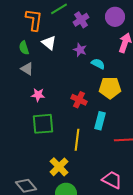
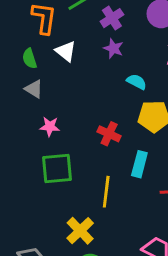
purple star: (80, 50) -> (113, 48), moved

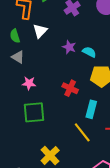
purple star: (113, 48) -> (69, 47), moved
white triangle: (66, 51) -> (40, 31), turned 35
yellow line: (106, 192) -> (82, 132), moved, turned -45

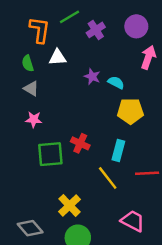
white triangle: (40, 31) -> (58, 57), turned 42
pink star: (29, 83) -> (34, 119), moved
red cross: (70, 88) -> (80, 143), moved

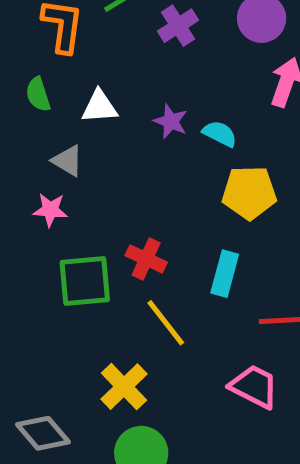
white triangle: (58, 57) -> (99, 107), moved
gray triangle: (31, 88) -> (68, 161), moved
yellow line: (108, 178) -> (166, 323), moved
pink trapezoid: (133, 221) -> (254, 387), moved

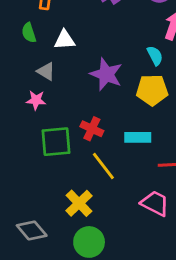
purple star: (171, 121) -> (106, 74), moved, size x1.6
cyan semicircle: (220, 134) -> (155, 56), moved, turned 36
cyan rectangle: (225, 274) -> (138, 137), turned 75

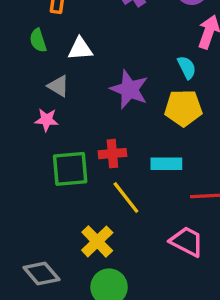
red cross: (92, 129) -> (112, 154), turned -30

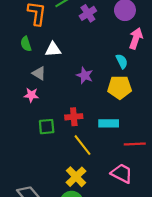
purple star: (129, 89) -> (85, 75), size x0.7
green square: (70, 169) -> (47, 127), size x0.7
yellow cross: (97, 241) -> (76, 177), moved

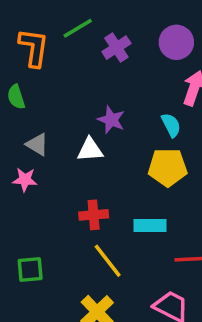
white triangle: (53, 49) -> (90, 150), moved
purple star: (85, 75) -> (111, 120), moved
green square: (47, 127) -> (30, 270), moved

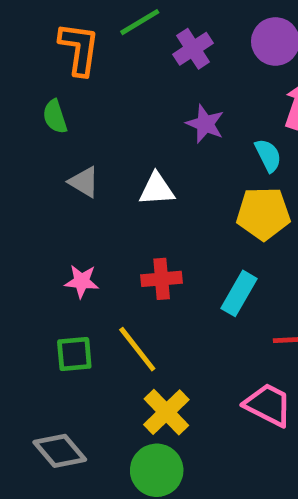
purple star: (111, 120) -> (205, 124), moved
pink star: (25, 180) -> (82, 281), moved
cyan rectangle: (150, 225) -> (239, 293), turned -60
yellow line: (108, 261) -> (137, 349), moved

